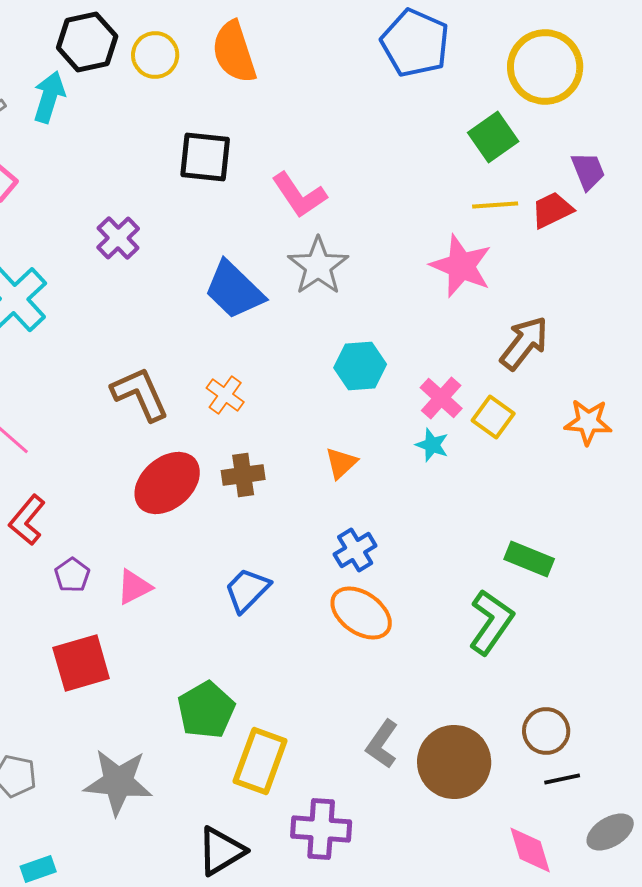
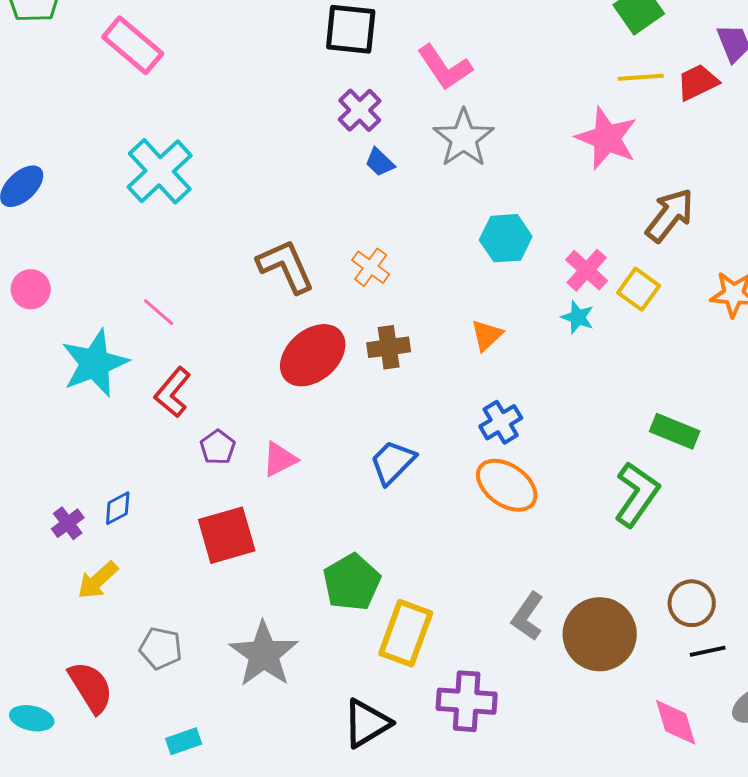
purple cross: (118, 238) -> (360, 110), moved
blue trapezoid: (234, 290) -> (380, 162), size x0.5
gray star: (118, 782) -> (264, 654), turned 30

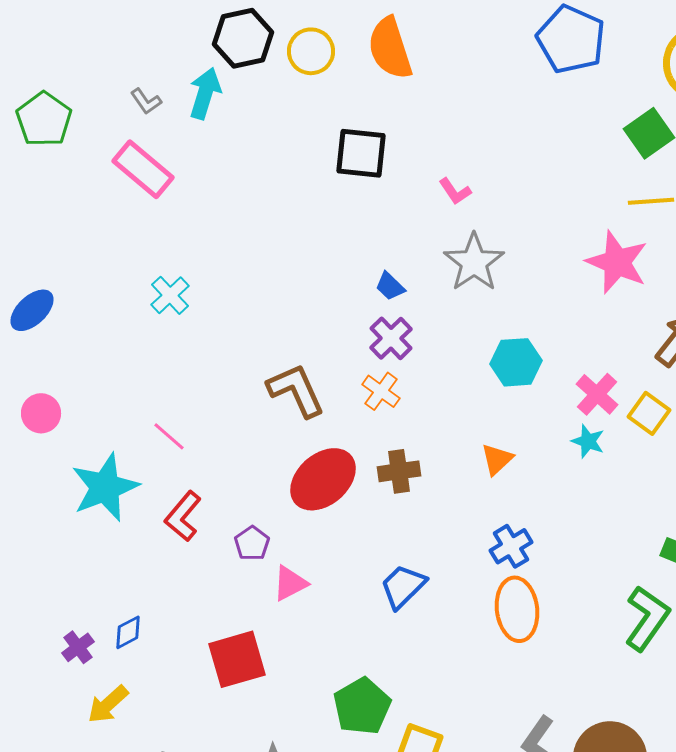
pink L-shape: (445, 67) -> (455, 191), size x0.6
purple cross: (360, 110) -> (391, 338), moved
cyan cross: (160, 171) -> (170, 295), size x0.6
purple pentagon: (218, 447) -> (252, 543), moved
orange ellipse: (507, 485) -> (517, 609), turned 48

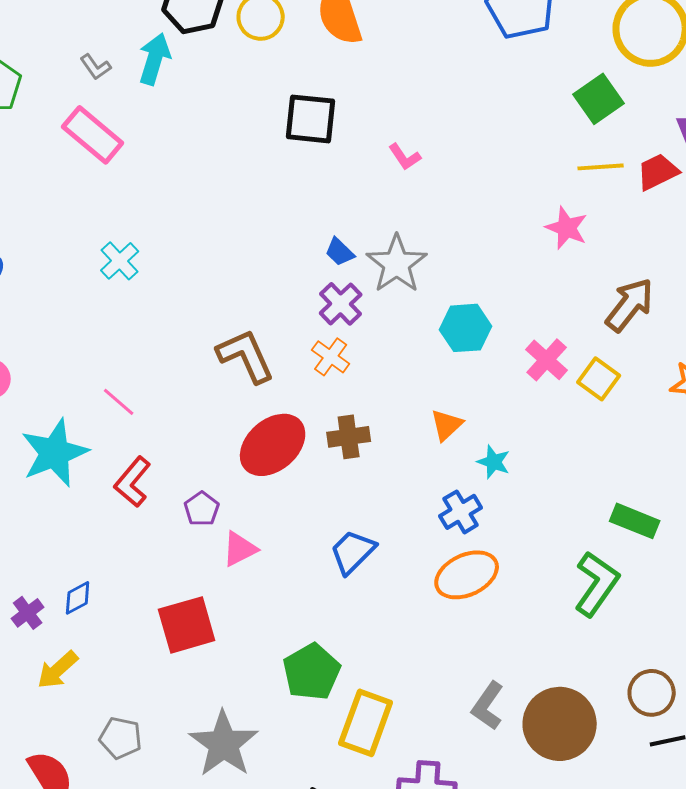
gray star: (474, 262) -> (397, 264), moved
pink star: (617, 262) -> (567, 228), size x0.7
cyan star: (588, 441) -> (494, 462), moved
orange ellipse: (517, 609) -> (467, 575), turned 72

